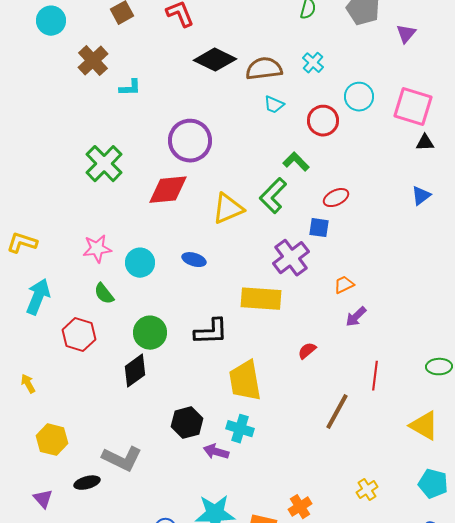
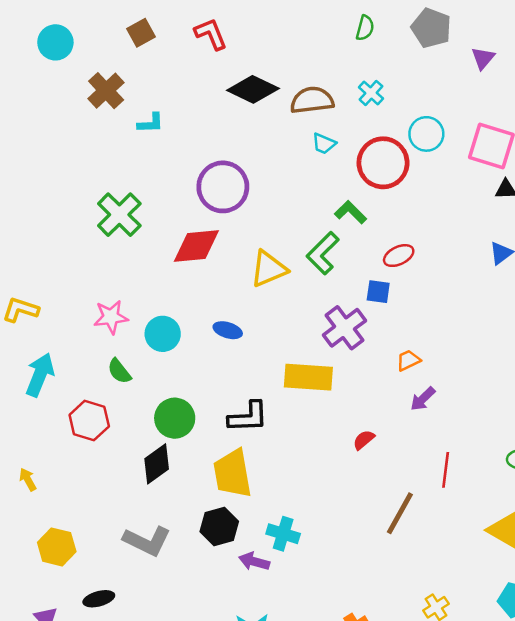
red circle: (323, 121) -> (383, 163), size x1.4
yellow trapezoid: (245, 381) -> (232, 474), moved
gray L-shape: (122, 459) -> (147, 541), moved

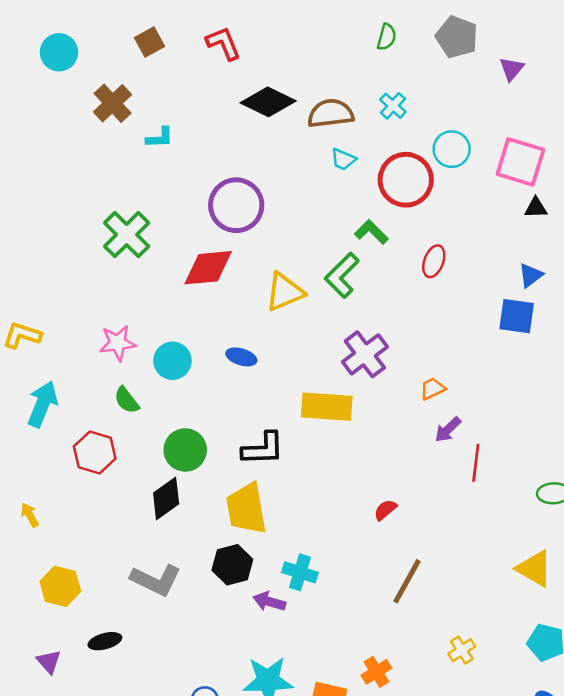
red ellipse: (399, 256) -> (434, 261), moved, turned -44
blue square: (378, 292) -> (517, 316), moved, size x1.4
red semicircle: (364, 440) -> (385, 510), moved
red line: (446, 470) -> (476, 463), moved
brown line: (400, 513) -> (407, 581), moved

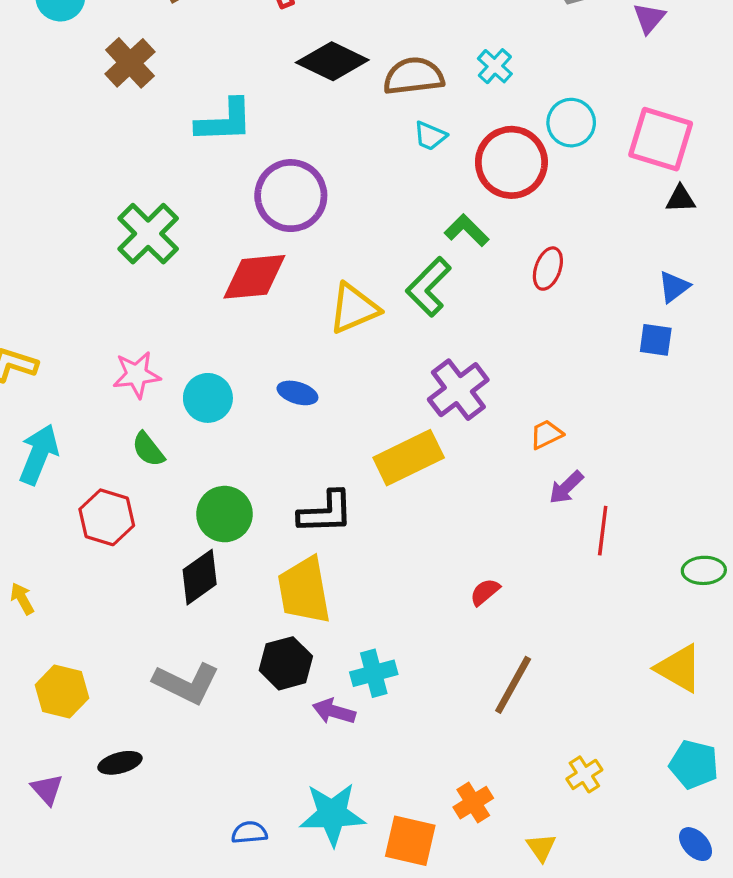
cyan L-shape: (160, 138) -> (224, 121), moved, size x1.6
blue square: (517, 316) -> (656, 340), size x0.7
yellow rectangle: (327, 407) -> (409, 458), turned -30
cyan cross: (300, 572) -> (374, 673), turned -32

